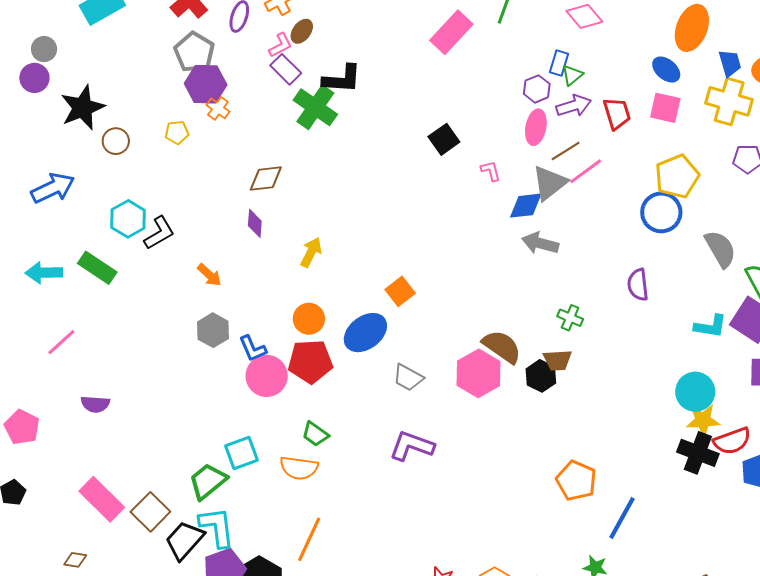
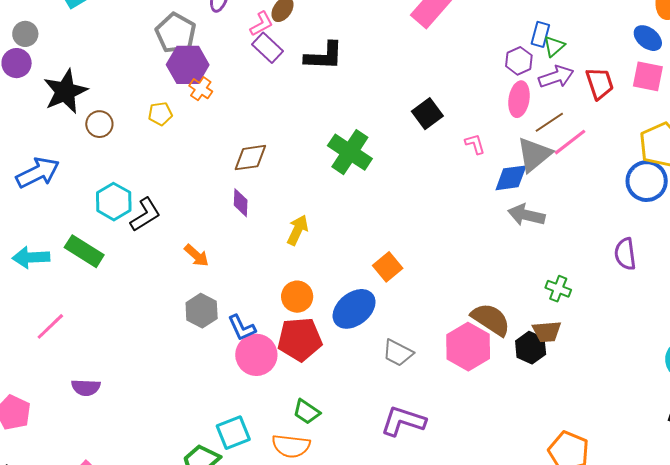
green cross: (315, 107) -> (350, 152), moved

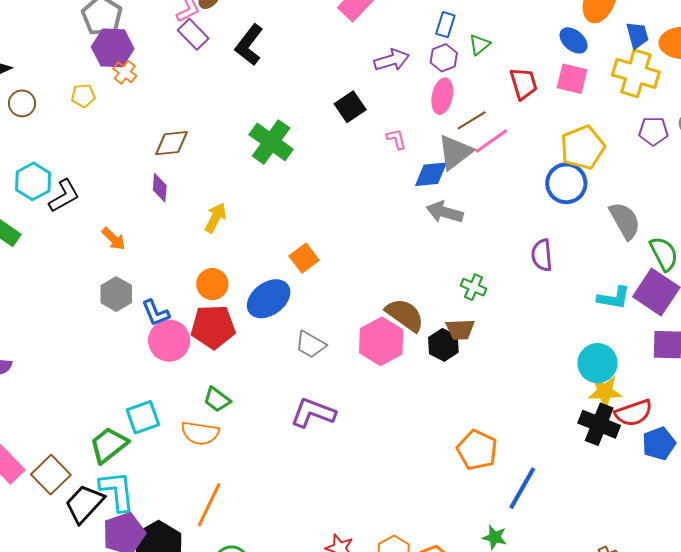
blue rectangle: (540, 34) -> (445, 25), moved
black L-shape: (324, 56) -> (249, 45), turned 123
purple arrow: (556, 77) -> (392, 60), moved

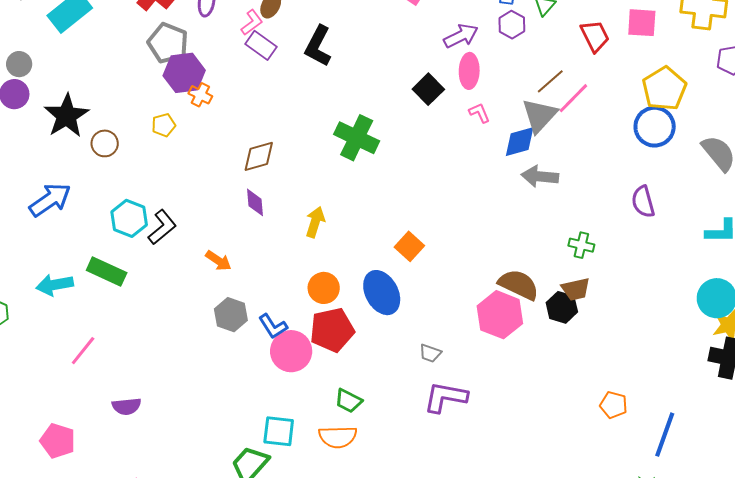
pink ellipse: (442, 96) -> (469, 71), moved
blue ellipse: (269, 299) -> (382, 293), turned -72
gray trapezoid: (311, 344) -> (430, 353), moved, size x0.7
cyan square: (143, 417) -> (279, 431), turned 36
orange pentagon: (477, 450) -> (613, 405), size x0.7

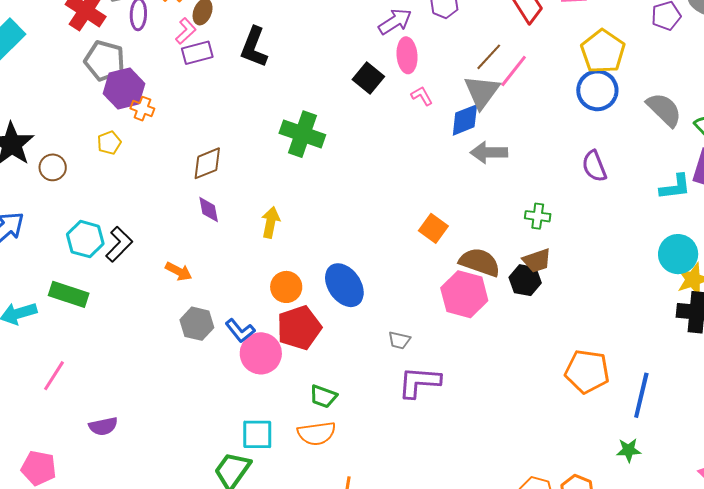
purple rectangle: (261, 45) -> (197, 53), turned -44
orange square: (409, 246) -> (433, 228), moved
orange pentagon: (613, 405) -> (587, 371), size x1.6

